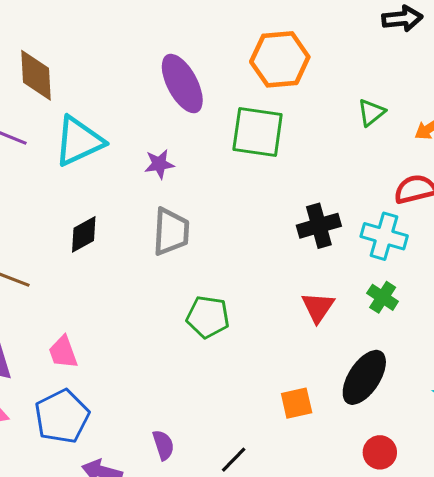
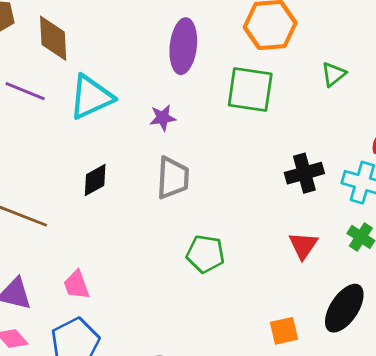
purple ellipse: (182, 84) -> (183, 46), turned 34
green triangle: (371, 112) -> (333, 74), moved

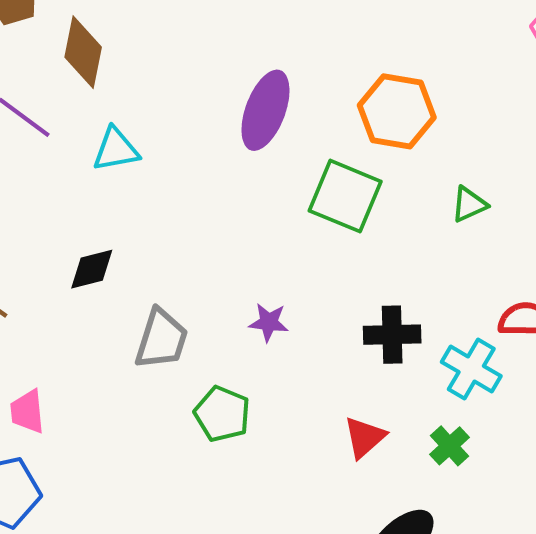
cyan triangle: (91, 97) -> (116, 149), size x0.7
purple star: (163, 118) -> (269, 322), moved
gray trapezoid: (173, 178) -> (161, 339), moved

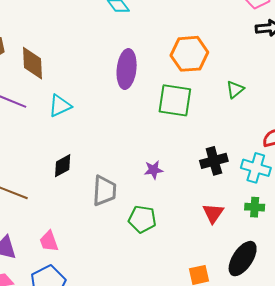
green cross: (449, 446) -> (255, 207), turned -30

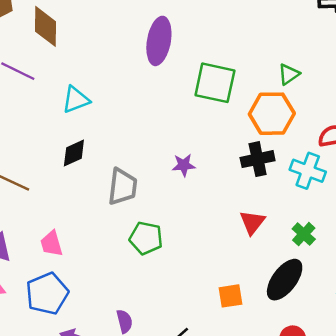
orange hexagon: (189, 54) -> (272, 114), moved
cyan triangle: (60, 106) -> (76, 100), moved
green cross: (255, 207) -> (304, 234), moved, turned 36
green pentagon: (142, 219) -> (146, 238), moved

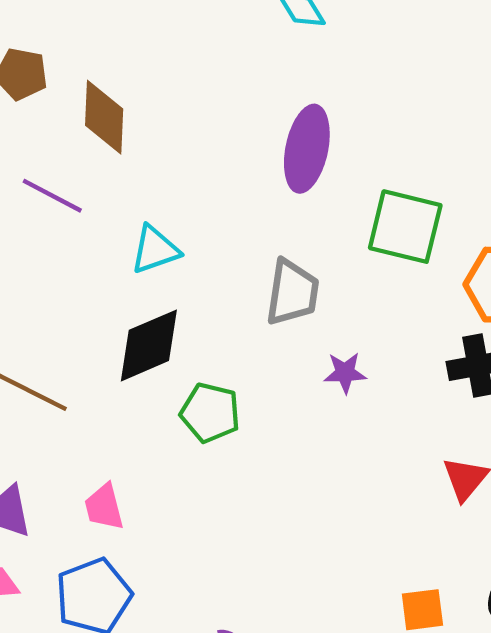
black diamond: (74, 153) -> (149, 345), size x1.5
gray trapezoid: (122, 187) -> (292, 292), moved
green pentagon: (146, 238) -> (210, 413), moved

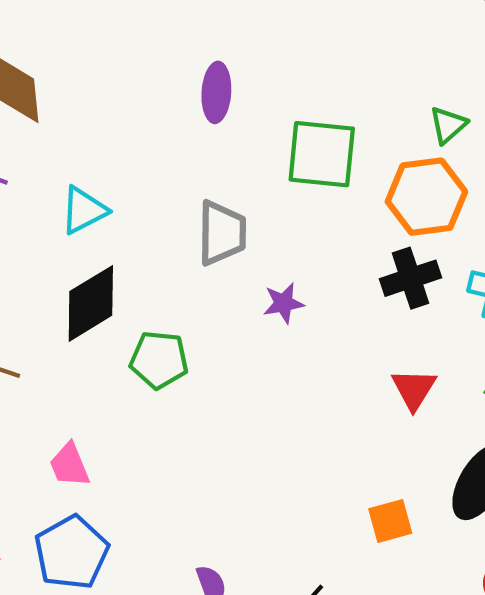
purple ellipse: (307, 149) -> (216, 92), size x0.7

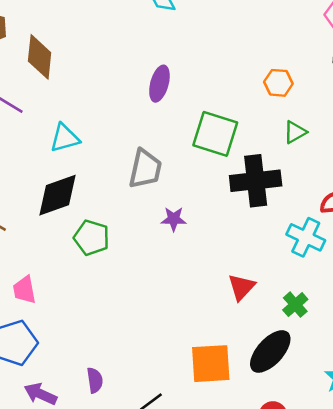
orange hexagon: (426, 197) -> (278, 83), moved, size x0.6
black cross: (410, 278) -> (256, 181), moved, size x1.4
orange square: (390, 521) -> (211, 364), size x1.6

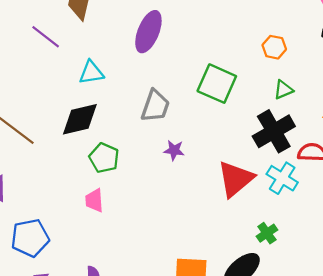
purple ellipse: (159, 84) -> (148, 32), moved, size x1.4
black cross: (256, 181) -> (274, 131), moved, turned -30
red triangle: (241, 287) -> (236, 179), moved, size x1.6
pink trapezoid: (24, 290) -> (94, 200), moved

